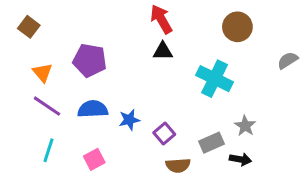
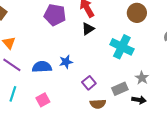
black triangle: (163, 51) -> (88, 29), turned -32
purple pentagon: (90, 60) -> (55, 15), moved
blue star: (129, 120) -> (66, 62), moved

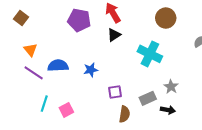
blue semicircle: (42, 67) -> (58, 66), moved
purple square: (89, 83) -> (115, 92), turned 32
cyan line: (13, 94) -> (44, 104), moved
brown semicircle: (98, 104) -> (125, 114), turned -77

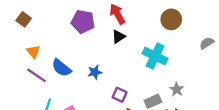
blue semicircle: (58, 66) -> (61, 68), turned -138
purple square: (115, 92) -> (120, 95), turned 32

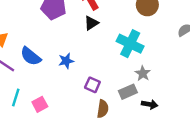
gray star: (177, 89) -> (143, 73), moved

